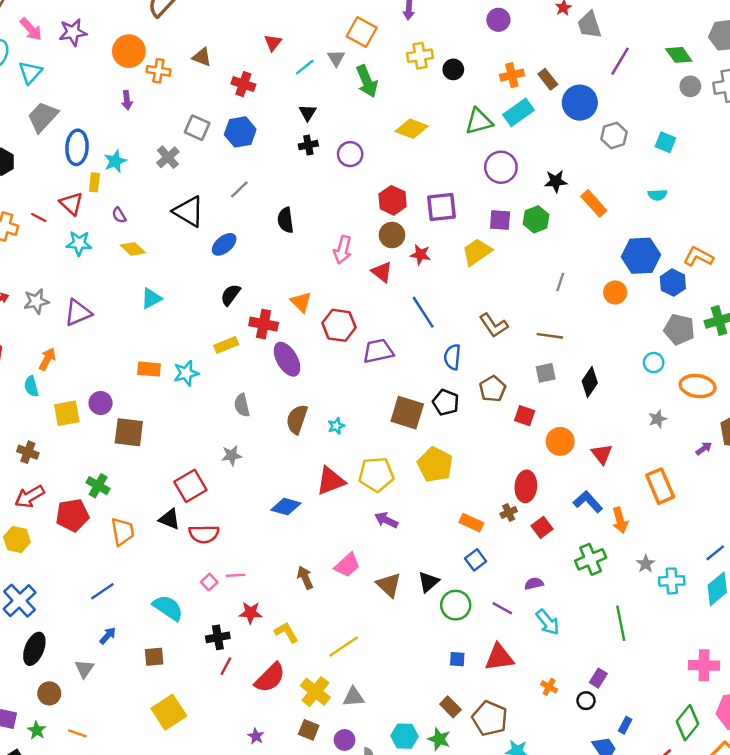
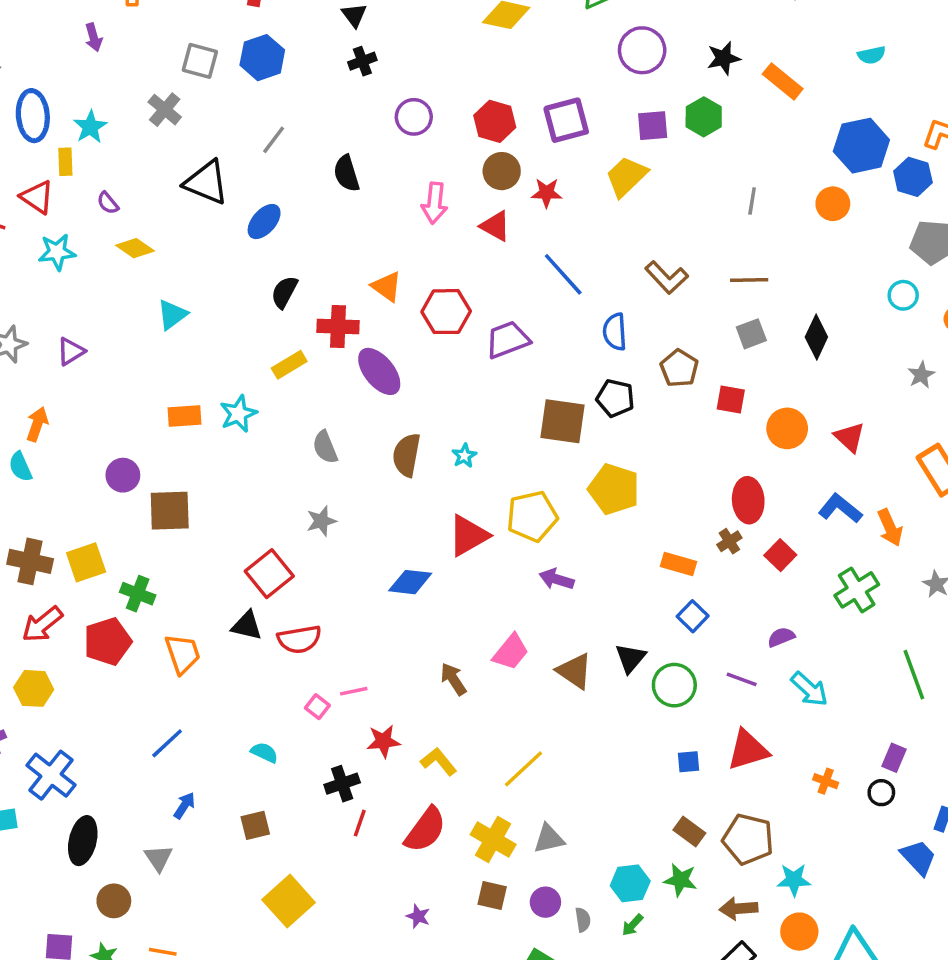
purple circle: (350, 154) -> (414, 117), moved
purple triangle: (78, 313) -> (71, 351), size x0.7
yellow square: (67, 413) -> (86, 562), moved
brown cross: (28, 452) -> (30, 561), size x1.4
cyan semicircle: (168, 608) -> (264, 752), size x0.6

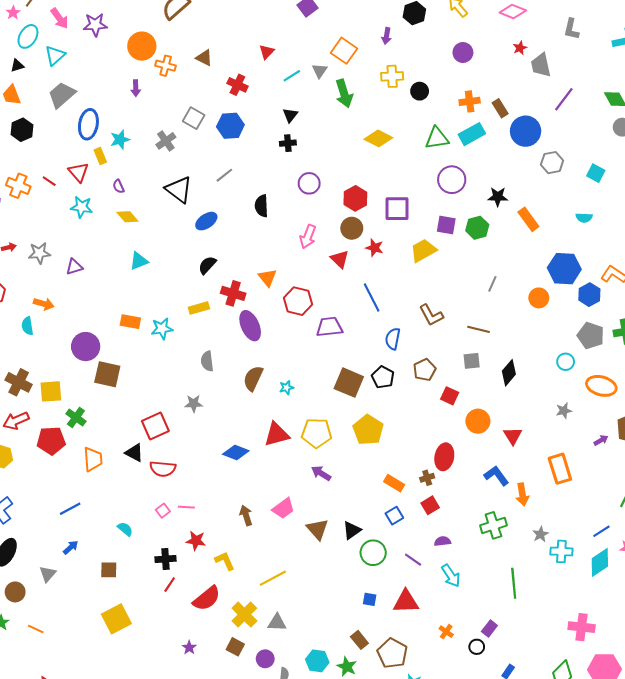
yellow rectangle: (65, 162) -> (100, 156), turned -35
orange arrow: (37, 424) -> (44, 304), turned 72
purple circle: (123, 475) -> (86, 347), size x1.4
red square: (780, 555) -> (430, 505), moved

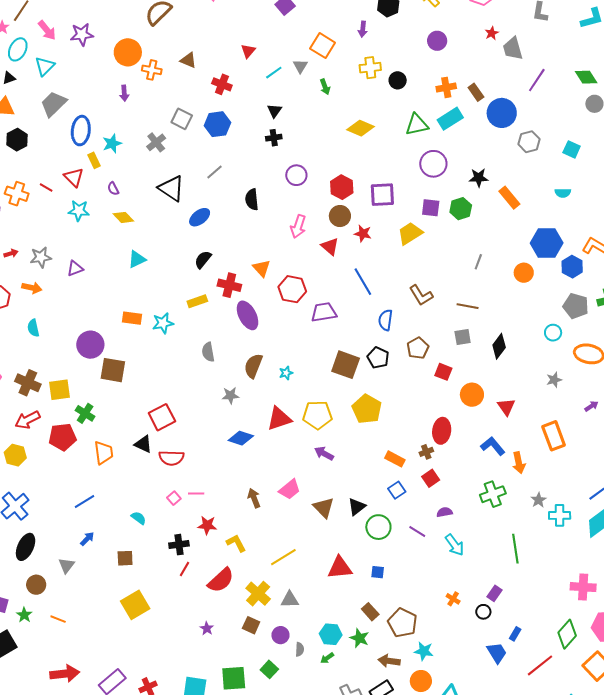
green arrow: (344, 94) -> (325, 87), size x0.6
orange arrow: (44, 304) -> (32, 288), moved
gray star: (194, 403) -> (230, 395), moved
red triangle: (406, 602) -> (340, 568), moved

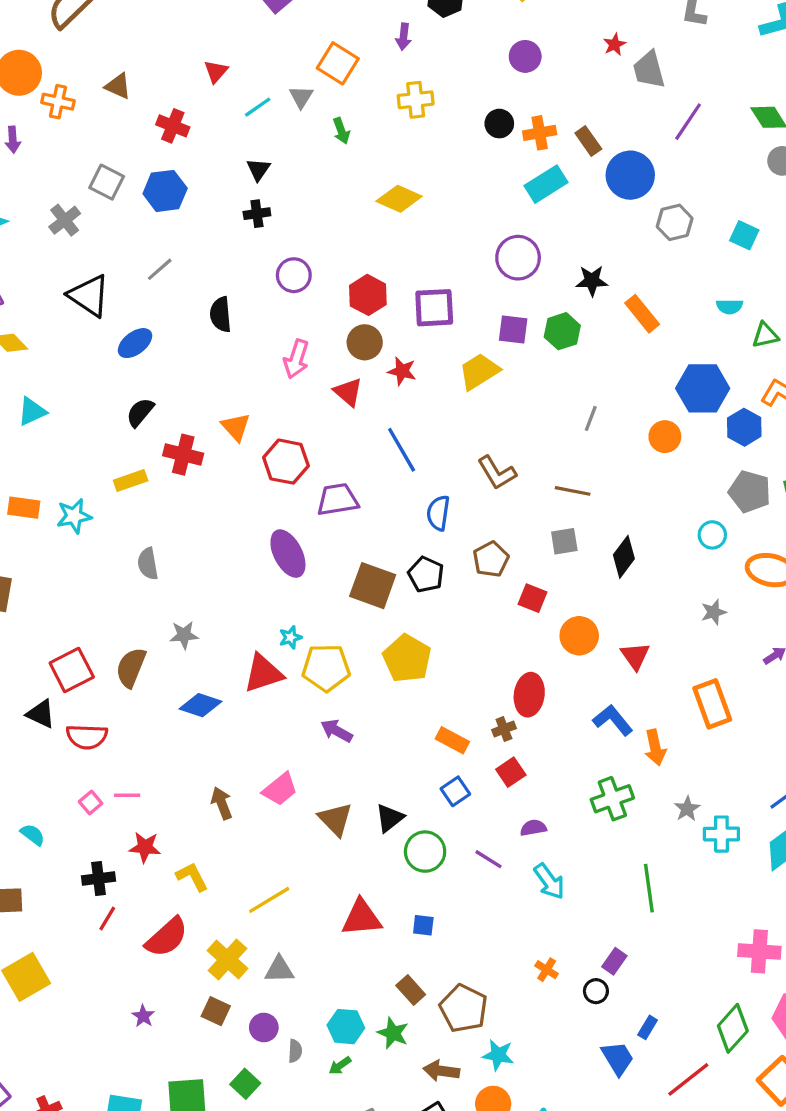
black circle: (398, 80) -> (499, 124), moved
green triangle: (417, 125) -> (765, 335), moved, size x0.7
purple ellipse: (248, 315) -> (288, 554), moved
brown semicircle: (253, 366) -> (131, 668), moved
cyan star: (286, 373) -> (290, 637), moved

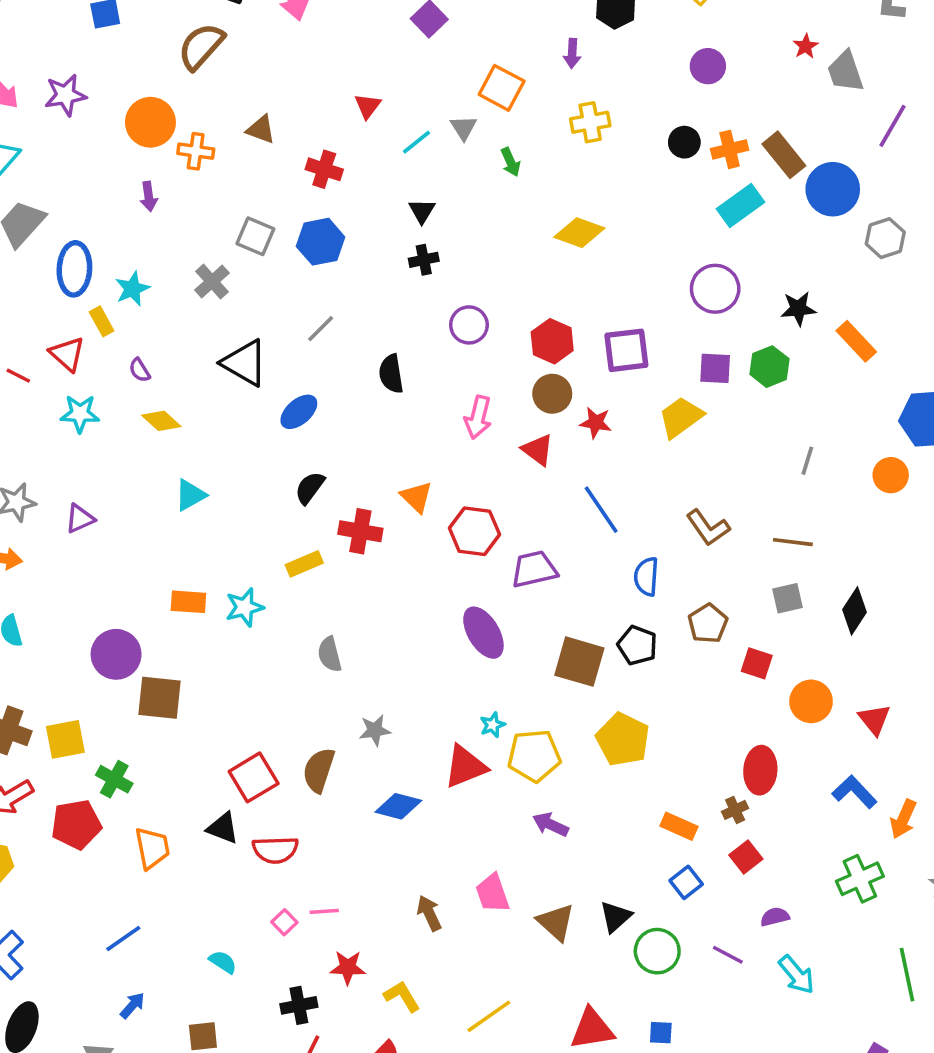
brown rectangle: (588, 141) -> (784, 155), size x1.4
orange arrow: (655, 748) -> (903, 819), turned 40
pink trapezoid: (280, 789) -> (493, 893), turned 114

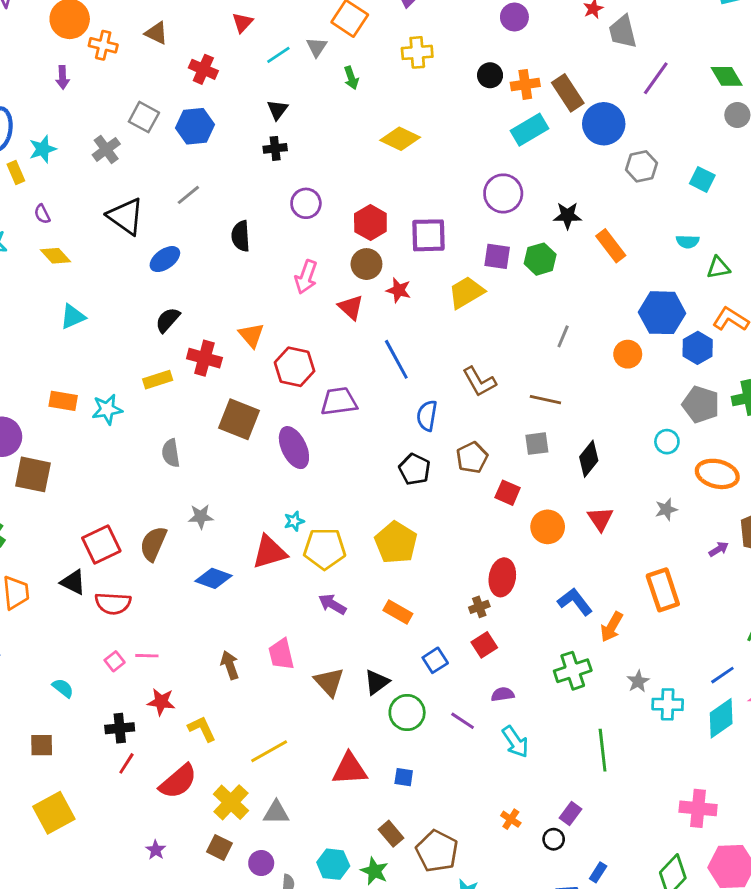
brown square: (579, 662) -> (239, 419), moved
red triangle: (874, 719) -> (600, 519), moved
orange rectangle: (679, 826) -> (398, 612), moved

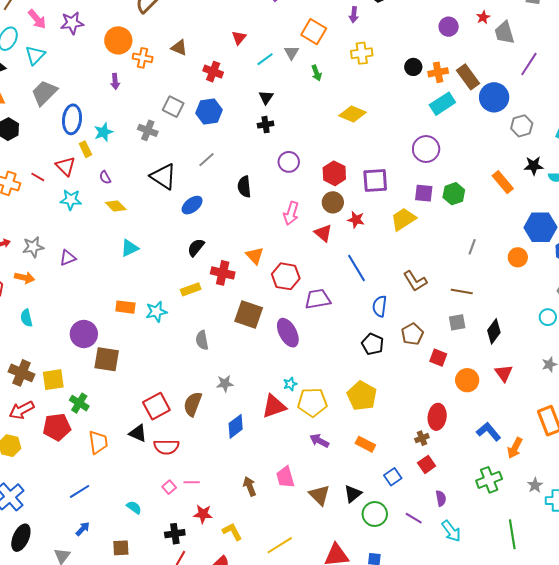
purple circle: (514, 17) -> (449, 27), moved
gray cross: (106, 149) -> (148, 130), turned -30
black star: (567, 216) -> (534, 166), moved
blue diamond: (214, 578) -> (236, 426), turned -55
purple semicircle: (503, 694) -> (441, 498), turned 91

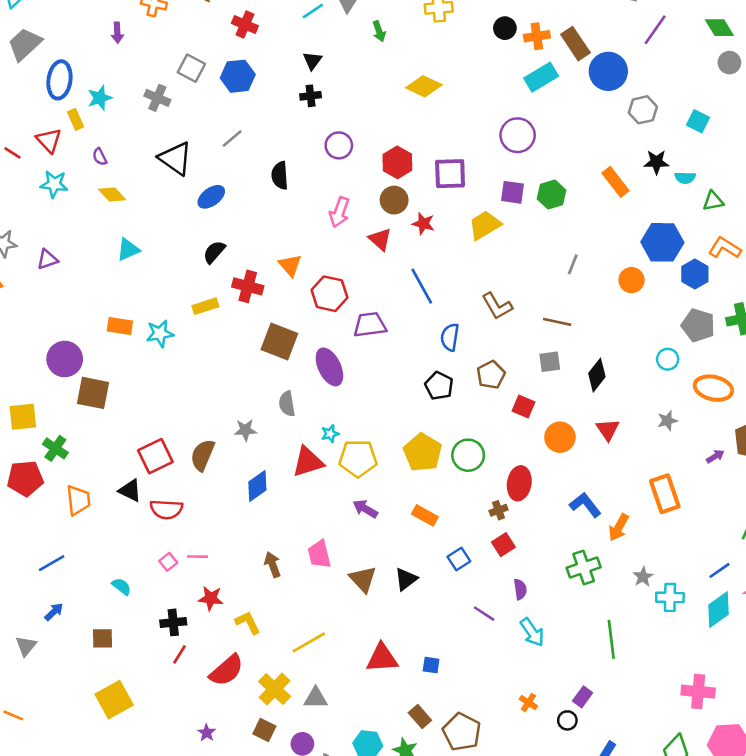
gray semicircle: (202, 340) -> (287, 404), moved
green circle: (375, 514) -> (468, 455), moved

